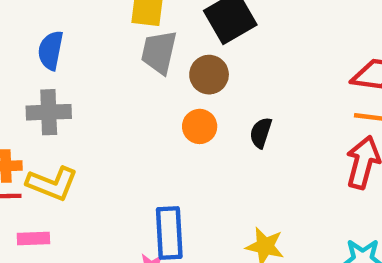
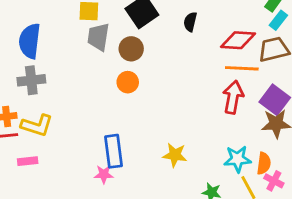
blue semicircle: (51, 50) -> (30, 41), size x1.4
black semicircle: (261, 133) -> (190, 22), moved

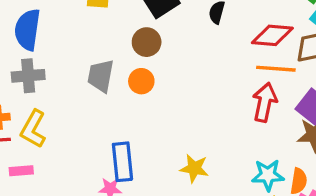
gray trapezoid: (98, 37) -> (101, 76), moved
yellow L-shape: (37, 125) -> (33, 129), turned 100

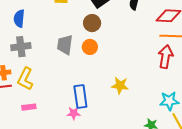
blue semicircle: (27, 30) -> (19, 18), size x0.7
yellow star: (194, 168) -> (120, 85), moved
pink rectangle: (21, 171) -> (29, 107), moved

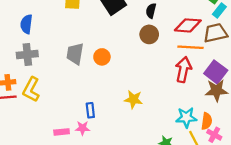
brown circle: (92, 23) -> (149, 34), moved
blue rectangle: (80, 97) -> (90, 110), size x0.6
pink rectangle: (29, 107) -> (62, 132), moved

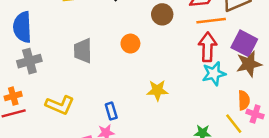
blue semicircle: (26, 24) -> (22, 27), size x1.4
orange circle: (102, 57) -> (130, 44), moved
yellow L-shape: (31, 90) -> (60, 105), moved, turned -85
cyan star: (186, 117) -> (214, 74), moved

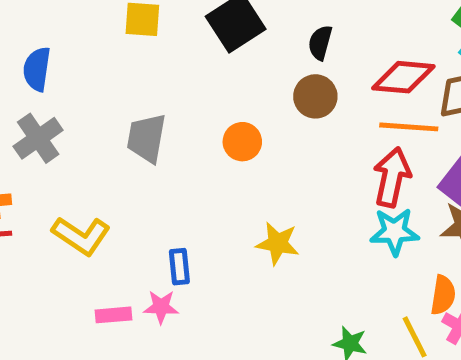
blue semicircle: (22, 27) -> (37, 69), size x0.7
gray cross: (29, 61) -> (38, 138), turned -30

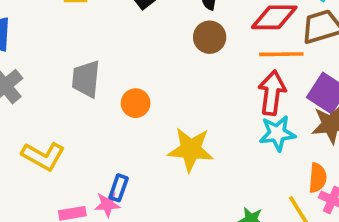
orange circle: (242, 142) -> (136, 103), moved
yellow star: (278, 243) -> (191, 149), size x1.4
blue rectangle: (179, 267) -> (119, 188), moved, turned 30

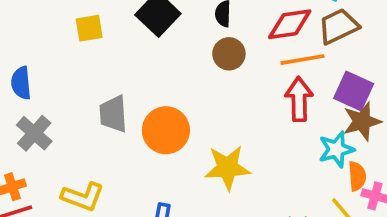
orange circle: (136, 103) -> (166, 130), size x1.6
cyan star: (277, 133) -> (336, 149), moved

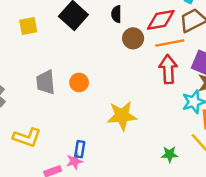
brown circle: (229, 54) -> (133, 38), moved
orange circle: (166, 130) -> (79, 82), moved, size x0.6

